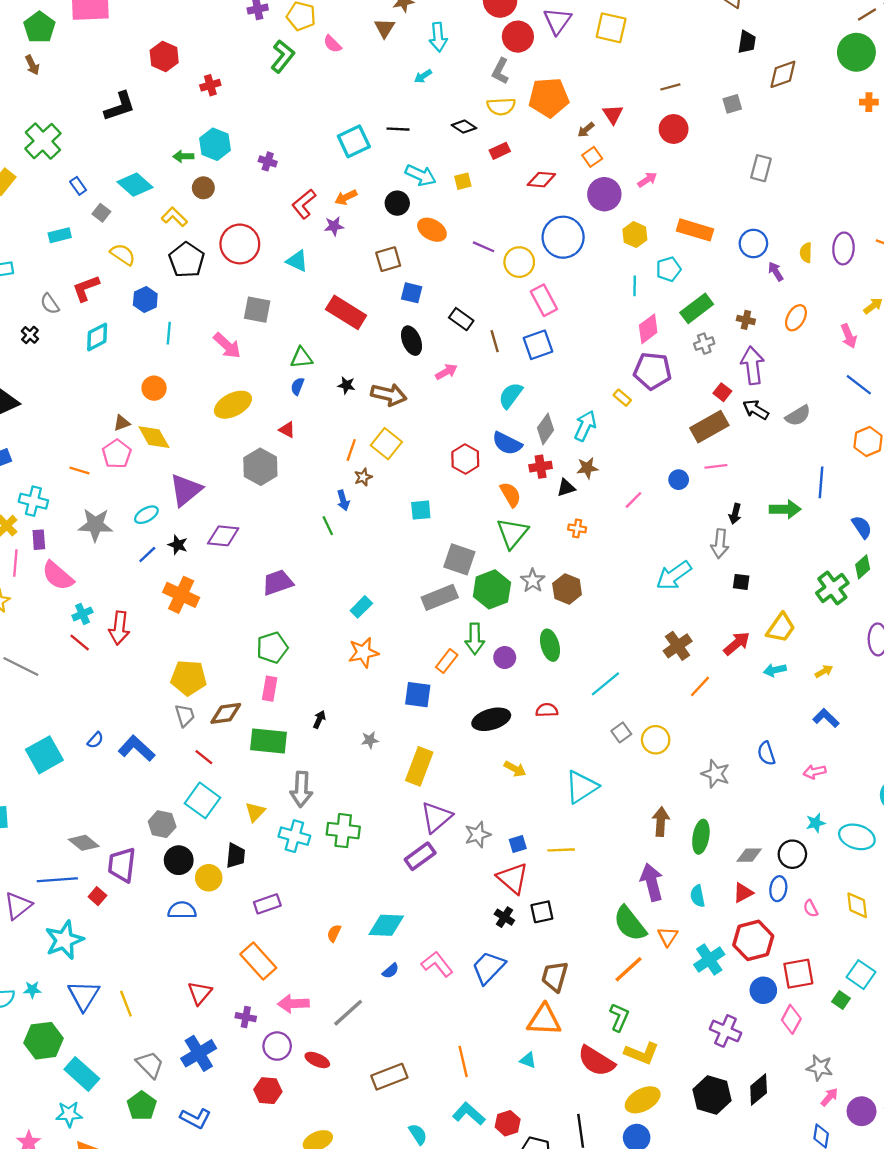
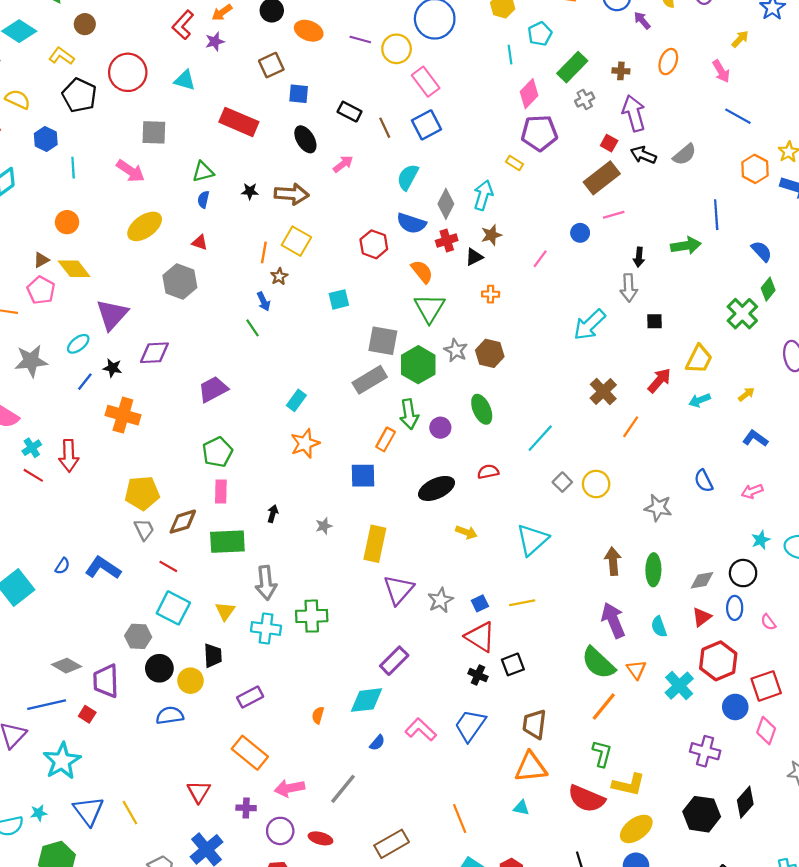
purple rectangle: (420, 856) -> (394, 661), moved

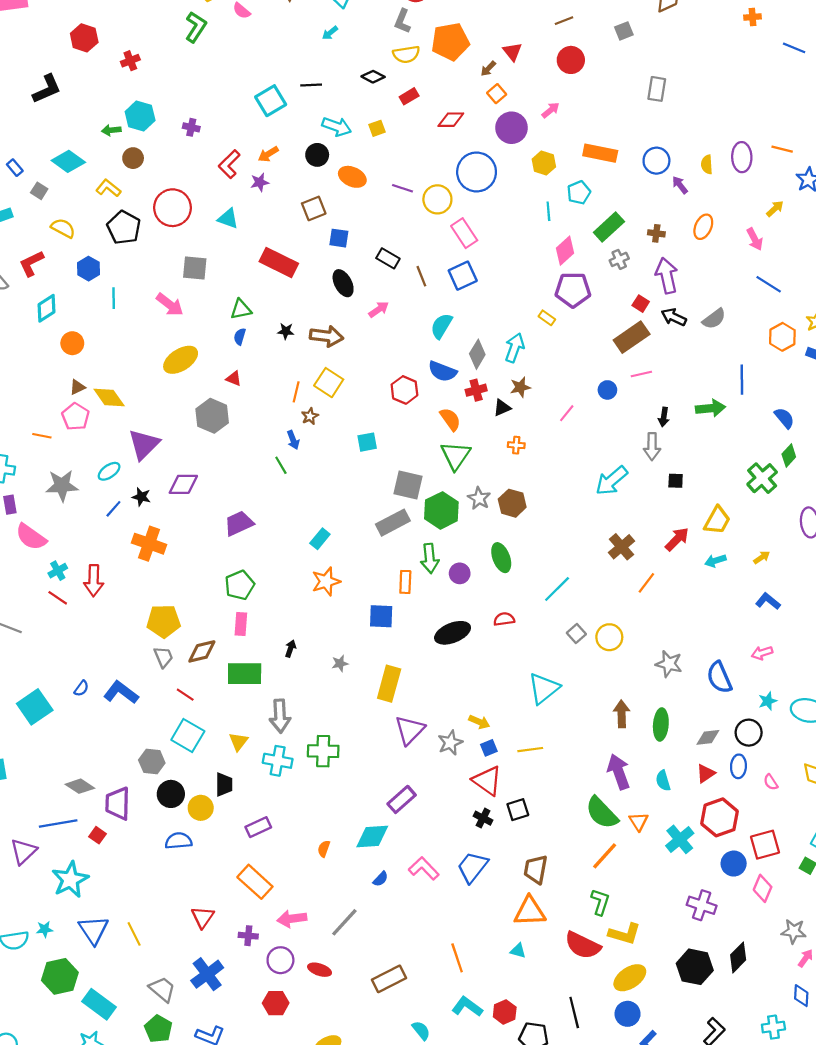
orange circle: (67, 222) -> (72, 343), moved
orange rectangle: (386, 439) -> (405, 582), turned -30
blue semicircle: (704, 481) -> (719, 677), moved, size x1.4
yellow arrow: (466, 532) -> (479, 722), moved

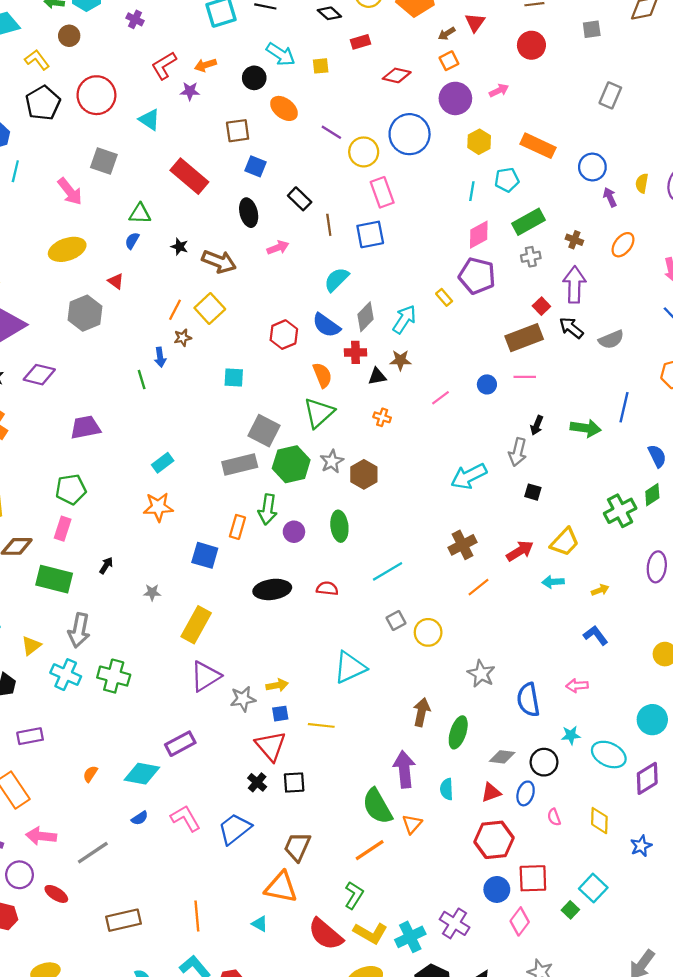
yellow arrow: (479, 722) -> (277, 685), turned -48
cyan cross: (680, 839) -> (410, 937), moved

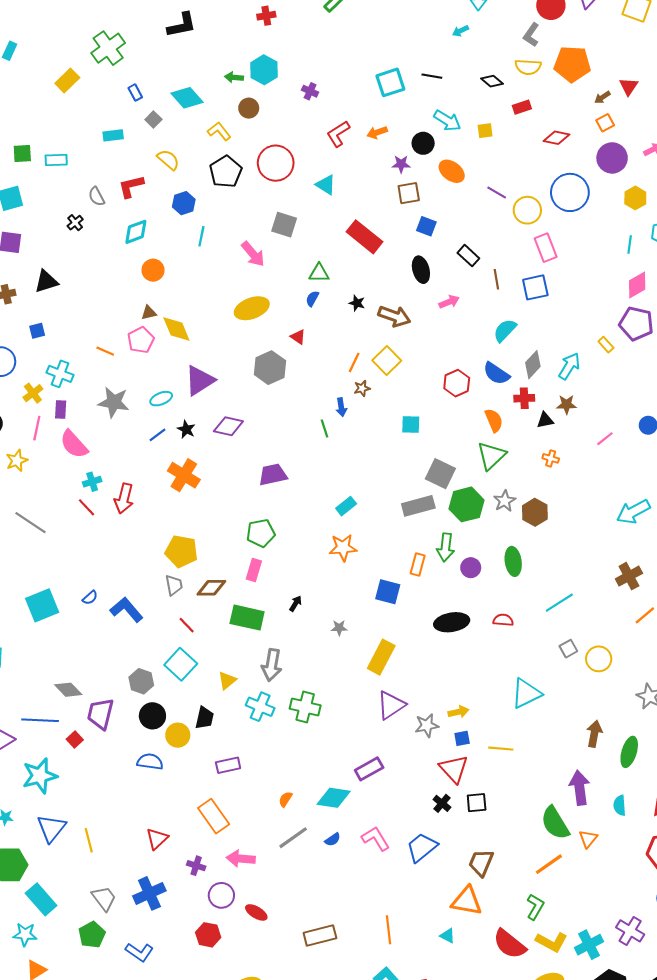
purple star: (190, 91) -> (401, 164), moved
gray line: (93, 853) -> (293, 838), moved

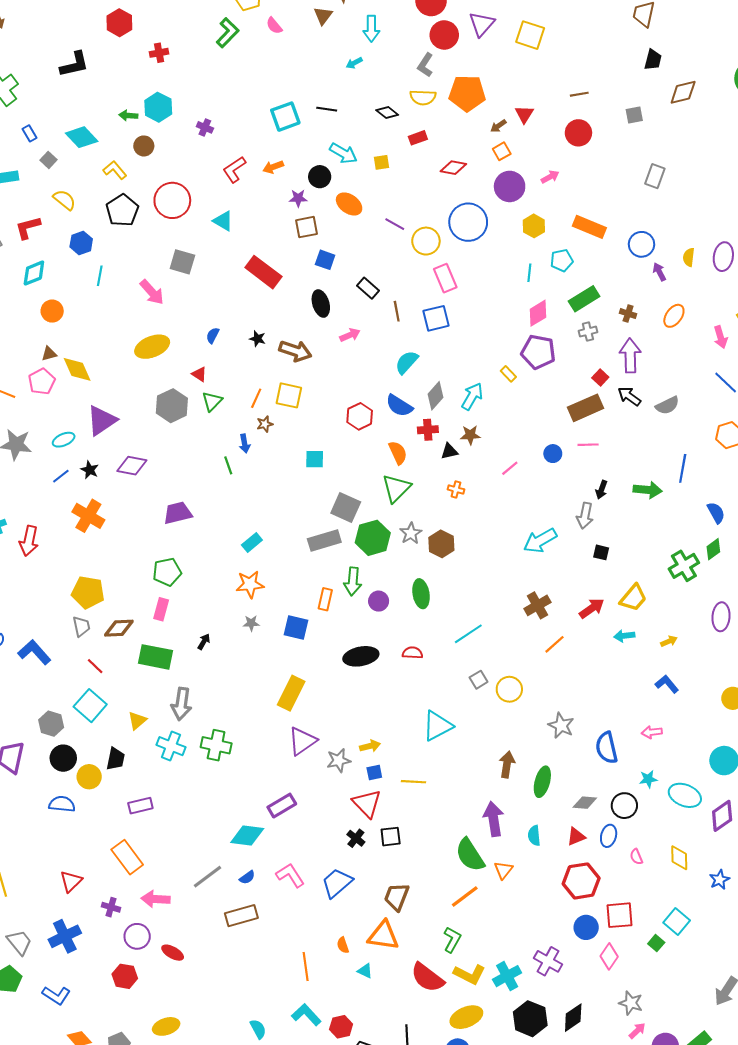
green triangle: (319, 273) -> (212, 401), moved, turned -45
yellow square: (387, 360) -> (289, 395), turned -32
gray star: (339, 628) -> (251, 623), moved
orange semicircle: (285, 799) -> (343, 945), moved, turned -49
brown rectangle: (320, 936) -> (241, 916), moved

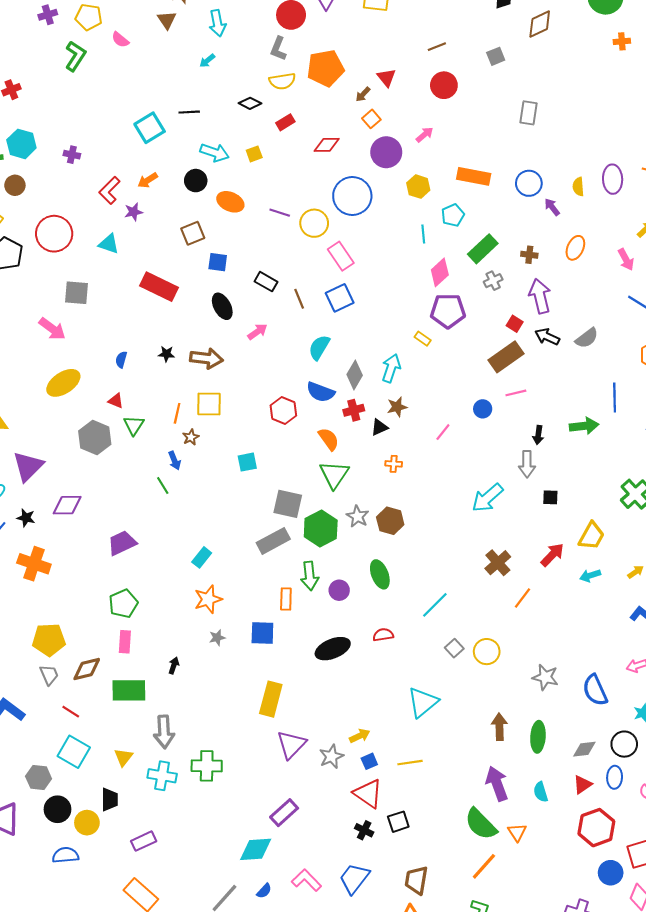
purple star: (298, 198) -> (134, 212), moved

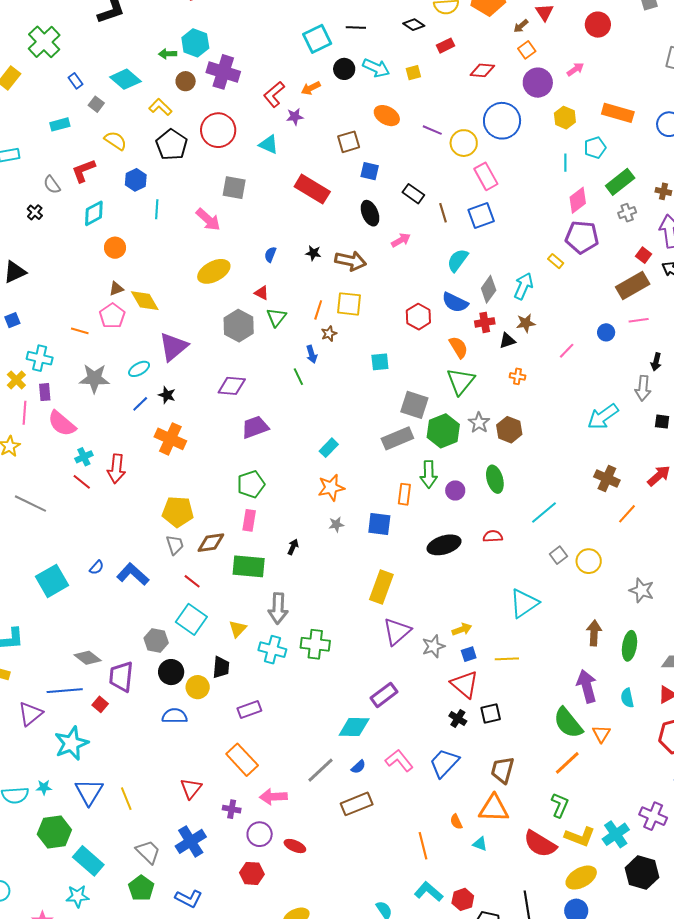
purple cross: (72, 155) -> (223, 72), moved, size x2.0
black circle: (196, 181) -> (344, 69), moved
purple diamond: (67, 505) -> (232, 386), moved
brown cross: (498, 563) -> (607, 478), turned -30

